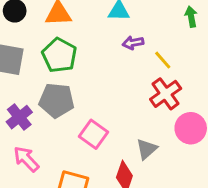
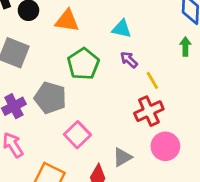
purple arrow: (133, 43) -> (129, 60), turned 42
green pentagon: (59, 55) -> (83, 64), moved

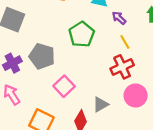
purple arrow: (129, 60) -> (119, 18), moved
green pentagon: (83, 64) -> (82, 34), moved

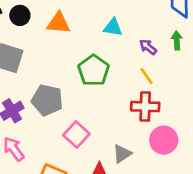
purple arrow: (119, 18) -> (148, 47), moved
red cross: (122, 67) -> (145, 107), turned 30

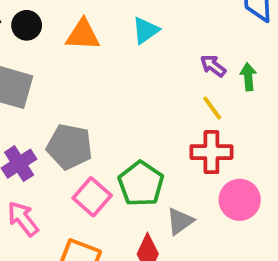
cyan triangle: (113, 27) -> (146, 30), moved, turned -42
green arrow: (177, 41) -> (248, 77), moved
green pentagon: (94, 70) -> (141, 184), moved
pink square: (76, 134) -> (92, 197), moved

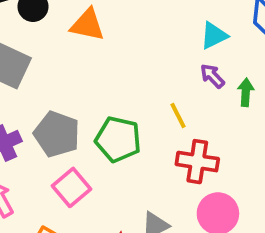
cyan triangle: (146, 30) -> (214, 36), moved
yellow line: (212, 108) -> (178, 116), moved
green pentagon: (141, 184) -> (118, 139), moved, turned -30

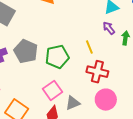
green pentagon: (118, 139) -> (57, 57), turned -30
pink square: (72, 187) -> (53, 90), moved

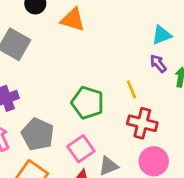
gray pentagon: (26, 51) -> (38, 134), moved
green pentagon: (57, 57) -> (88, 103), turned 30

